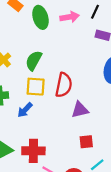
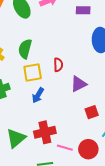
red semicircle: (64, 85) -> (58, 65), size x0.6
blue arrow: (25, 110) -> (38, 95), moved

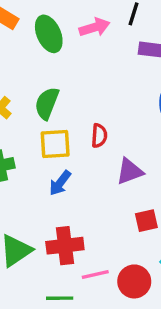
pink line: (65, 148) -> (95, 275), turned -35

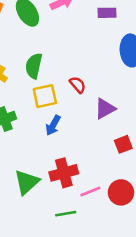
red semicircle: (99, 136) -> (78, 85), turned -36

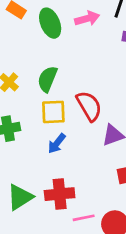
red semicircle: (78, 85) -> (89, 106), size x1.6

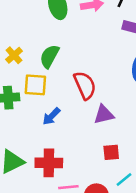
yellow square: (53, 112) -> (35, 85), moved

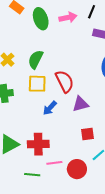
yellow square: (35, 85) -> (37, 84), moved
blue arrow: (51, 116) -> (50, 108), moved

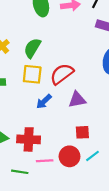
red semicircle: (65, 81) -> (62, 74), turned -105
red circle: (77, 169) -> (69, 156), moved

